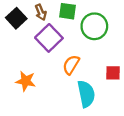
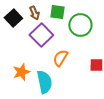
orange star: (26, 81) -> (21, 72), turned -30
cyan semicircle: (86, 94) -> (44, 82), moved

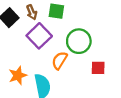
green circle: (80, 25) -> (79, 41), moved

